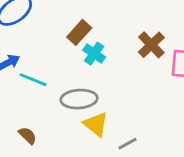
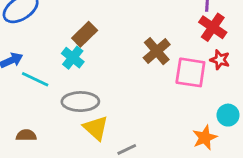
cyan cross: (94, 54) -> (73, 58), moved
brown semicircle: (28, 136) -> (26, 135), turned -48

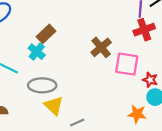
red cross: (213, 27) -> (144, 30), turned 35
red star: (220, 60) -> (150, 80), moved
orange star: (205, 138) -> (137, 114), turned 30

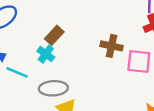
brown cross: (101, 47) -> (112, 46), turned -35

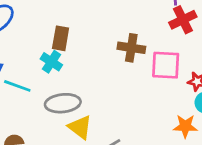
brown rectangle: (54, 35) -> (61, 38), turned -30

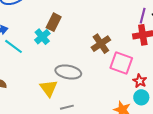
brown cross: (131, 48) -> (101, 44), turned 30
gray ellipse: (63, 103) -> (68, 72), moved

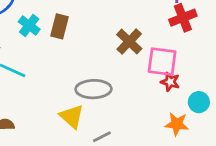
cyan cross: (42, 37) -> (29, 25), moved
red star: (140, 81) -> (170, 82), moved

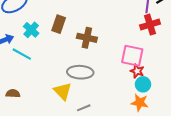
cyan cross: (29, 25) -> (31, 30), moved
brown cross: (129, 42) -> (87, 38), moved, turned -36
cyan circle: (199, 102) -> (143, 84), moved

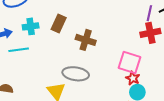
cyan cross: (31, 30) -> (31, 26), turned 35
cyan line: (22, 54) -> (19, 50), turned -42

